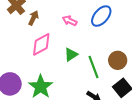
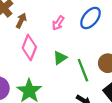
pink arrow: (70, 21) -> (58, 23), turned -80
pink diamond: (41, 44) -> (29, 47), turned -40

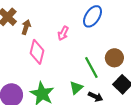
pink arrow: (58, 23) -> (63, 33), moved
green triangle: (60, 58) -> (76, 88), moved

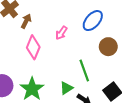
brown circle: (114, 58) -> (108, 47), moved

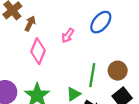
brown circle: (108, 47) -> (118, 71), moved
green line: (84, 70) -> (92, 75), turned 30

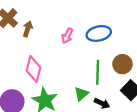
blue ellipse: (101, 22) -> (99, 33), moved, turned 45
pink diamond: (38, 51) -> (33, 69), moved

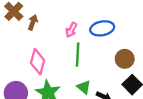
green line: (98, 72) -> (78, 55), moved
green triangle: (81, 94) -> (84, 87), turned -40

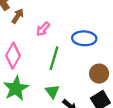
pink arrow: (71, 30) -> (43, 29), moved

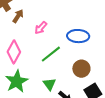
green line: (54, 58) -> (51, 54), turned 35
brown circle: (99, 74) -> (81, 69), moved

